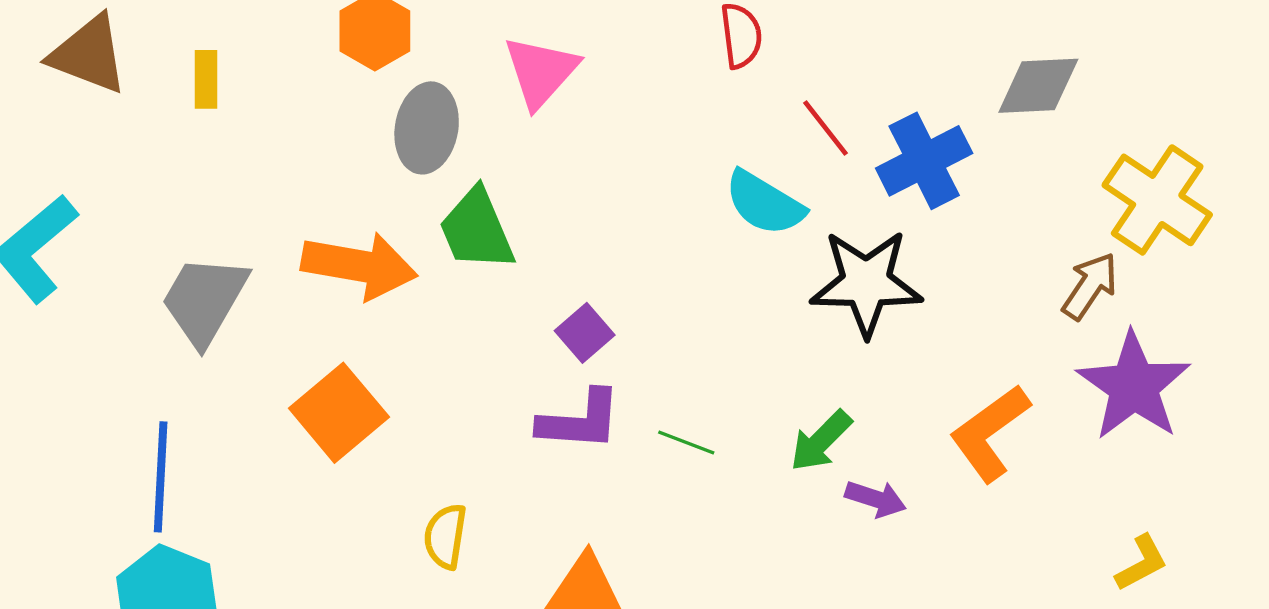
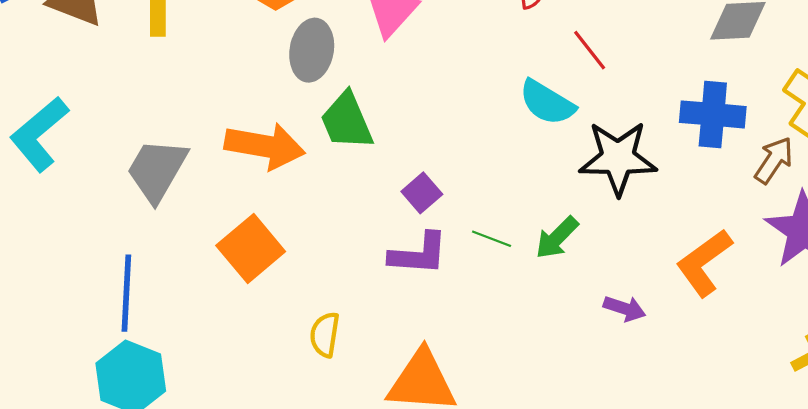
blue cross: (924, 161) -> (713, 114), moved, turned 32
green arrow: (821, 441) -> (557, 238), moved
green line: (686, 442) -> (492, 239), moved

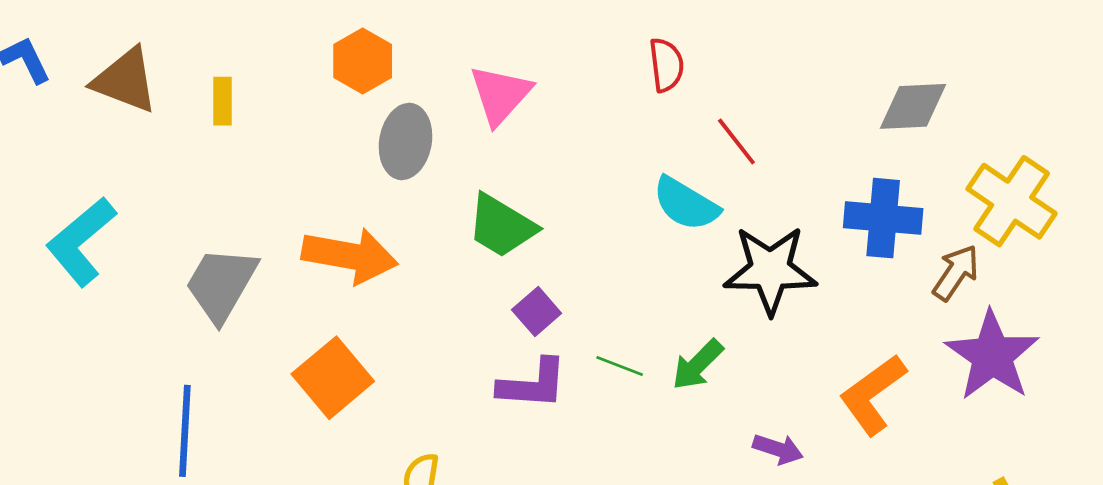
green trapezoid: (347, 121) -> (502, 226), moved, turned -36

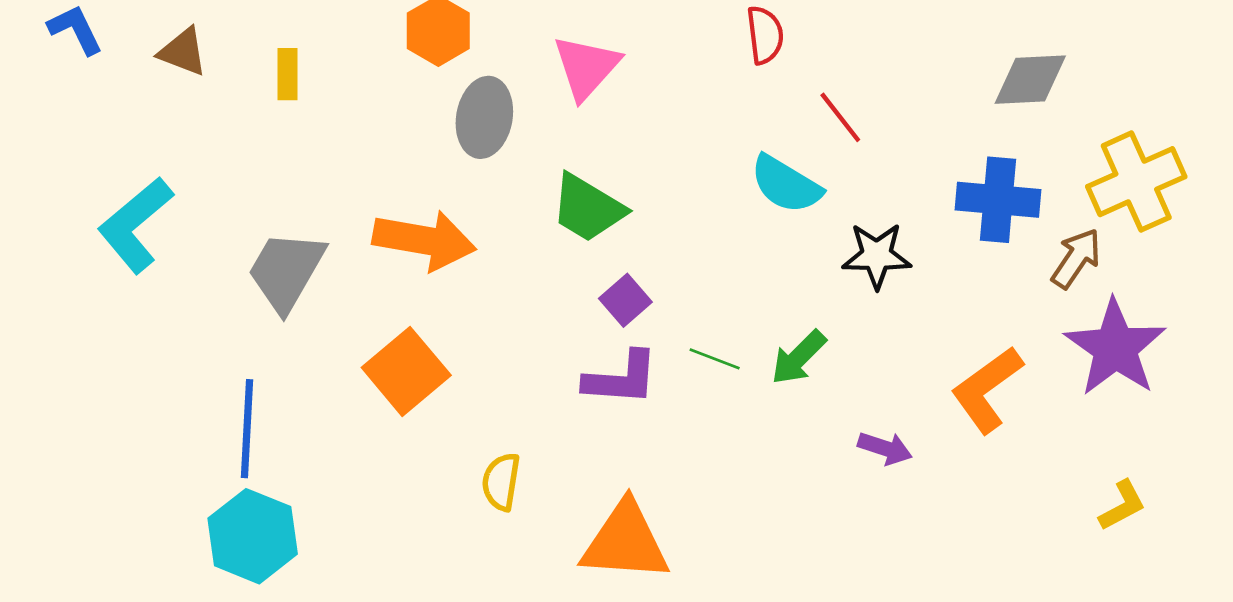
brown triangle: (125, 80) -> (183, 52), size x0.7
yellow cross: (1012, 201) -> (1136, 182), turned 32
black star: (770, 270) -> (877, 256), size x0.7

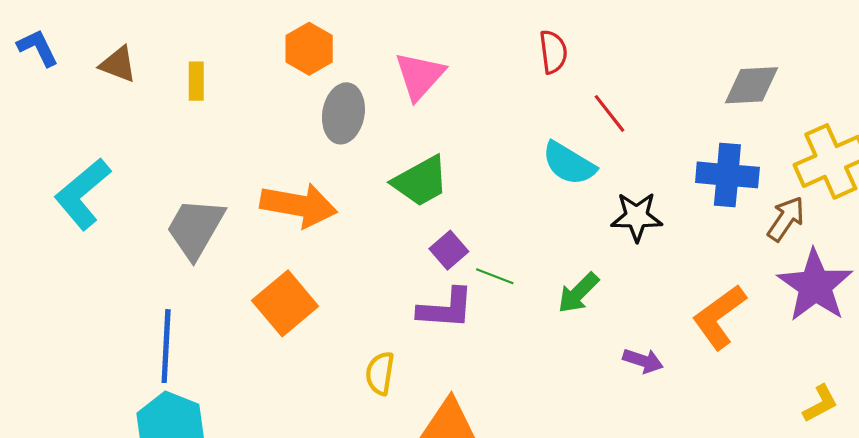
green trapezoid: (588, 208) -> (421, 181), turned -60
green line: (715, 359) -> (495, 276), moved
yellow semicircle: (501, 482) -> (380, 373), moved

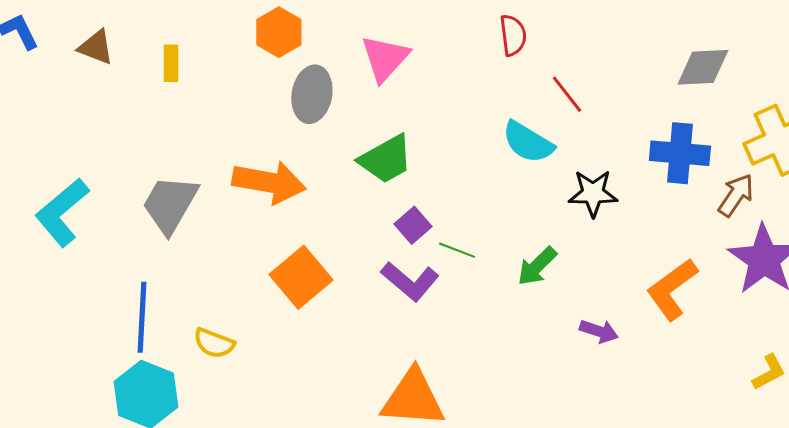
cyan L-shape: (83, 194) -> (62, 212), moved
orange square: (285, 303) -> (301, 277), moved
purple L-shape: (446, 309) -> (410, 281), turned 36
yellow semicircle: (380, 373) -> (214, 343), moved, turned -78

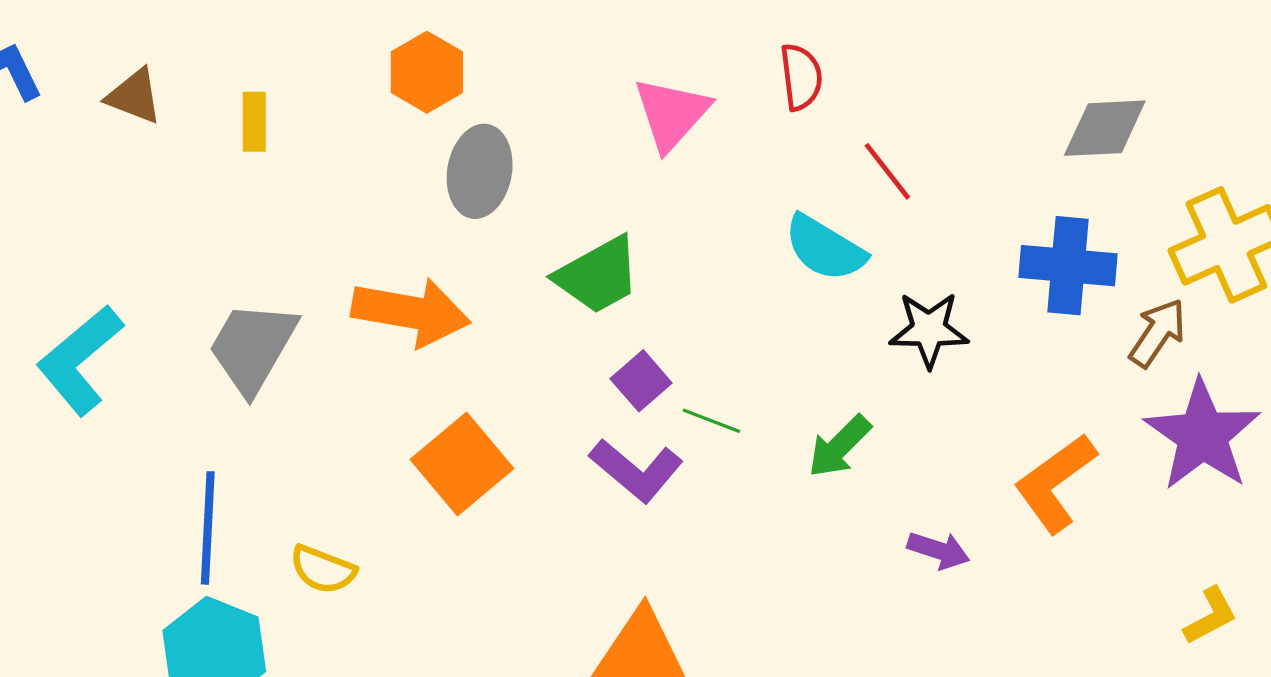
pink triangle: (385, 58) -> (671, 114), moved

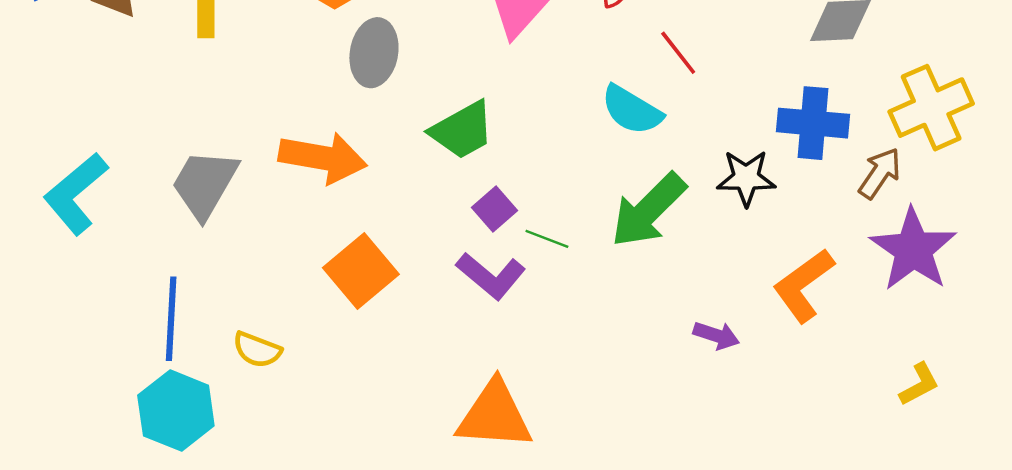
black star: (929, 330) -> (746, 178), moved
green arrow: (839, 446) -> (648, 210), moved, size x1.6

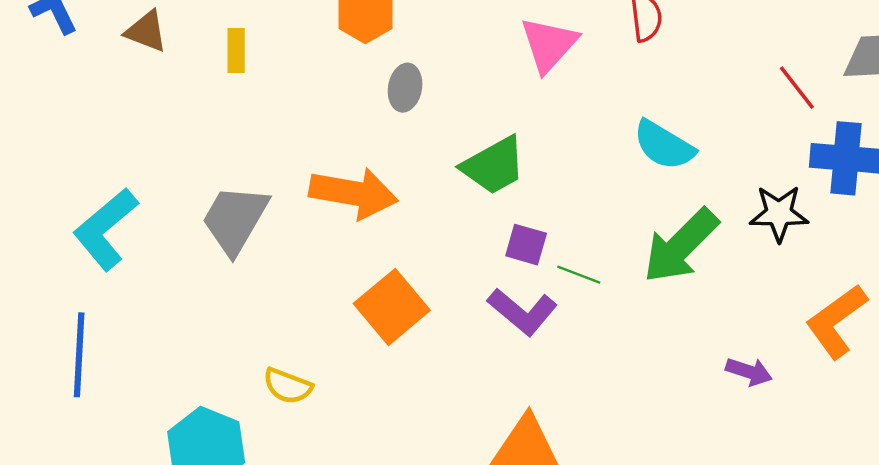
gray ellipse: (374, 53) -> (405, 88), size x0.7
red line: (678, 53) -> (797, 88), moved
purple square: (494, 209) -> (526, 245), turned -33
blue line: (171, 319) -> (79, 355), moved

